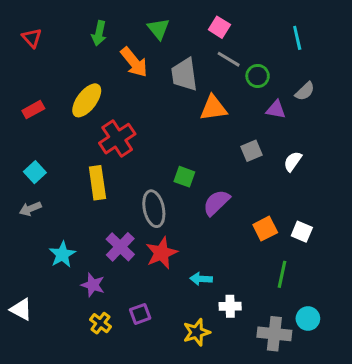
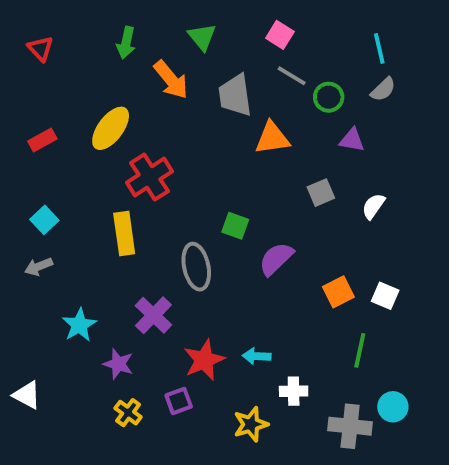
gray semicircle: (305, 91) -> (383, 89), moved
red star: (161, 253) -> (204, 360), moved

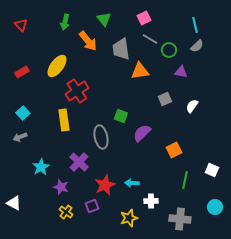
pink square: (280, 35) -> (144, 18), turned 32
white square: (385, 296) -> (212, 170), moved
cyan circle: (393, 407) -> (215, 207), moved

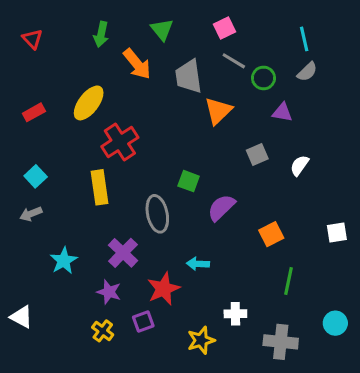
orange triangle: (140, 71) -> (218, 111), turned -36
white square: (212, 170) -> (337, 233), moved, turned -32
cyan arrow: (132, 183) -> (198, 264), moved
purple star: (61, 187) -> (109, 292), moved

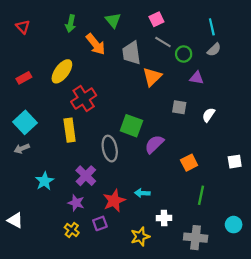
gray square: (257, 154) -> (179, 107), turned 32
cyan square: (36, 176) -> (25, 122), size x1.5
green square: (189, 181) -> (131, 126), size x1.5
cyan arrow: (198, 264) -> (142, 193), moved

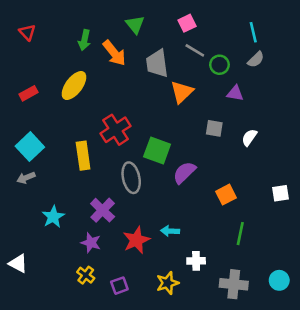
green arrow: (71, 24) -> (84, 40), moved
red cross: (84, 99) -> (116, 130), moved
purple square: (100, 223) -> (119, 286), moved
cyan circle: (234, 225) -> (279, 280), moved

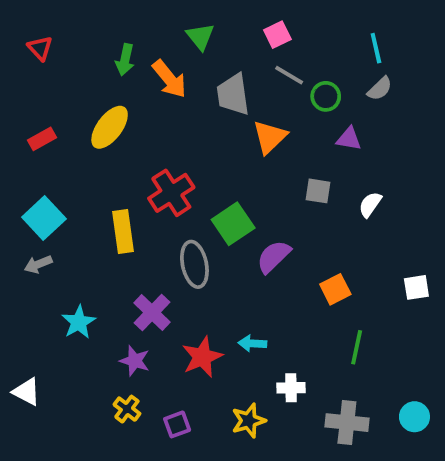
green square: (157, 150) -> (233, 224), turned 36

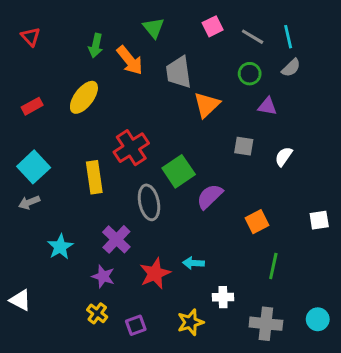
gray line: (289, 75) -> (253, 37), moved

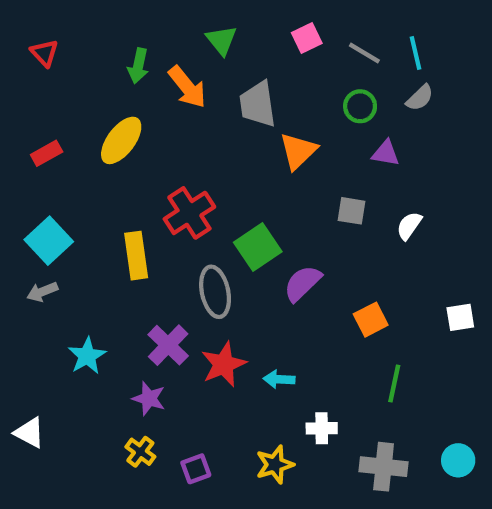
red star: (155, 273) -> (224, 364), moved

